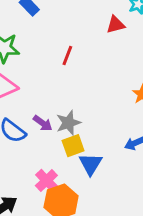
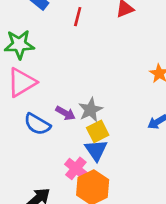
red line: (67, 55) -> (78, 17), moved
blue triangle: (91, 164) -> (96, 150), moved

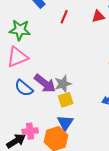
purple arrow: (65, 113) -> (45, 83), size x1.6
blue triangle: (96, 150) -> (65, 123), moved
pink cross: (76, 168) -> (30, 131), moved, turned 35

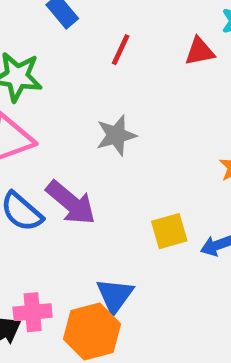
gray star: (63, 84) -> (116, 135), moved
yellow square: (66, 100) -> (169, 231), moved

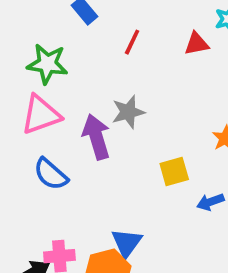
purple arrow: (71, 203) -> (96, 137), moved, turned -147
yellow square: (169, 231) -> (174, 172), moved

